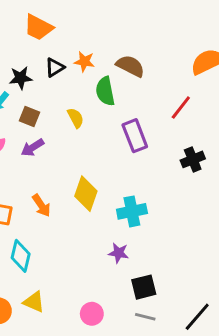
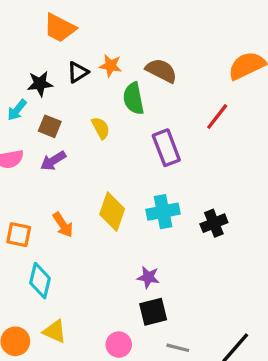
black cross: (193, 159) -> (214, 223), moved
cyan cross: (132, 211) -> (163, 212), moved
black square: (144, 287) -> (153, 312), moved

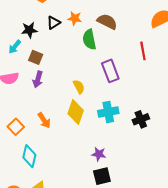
red line: (217, 116) -> (143, 51), turned -48
yellow semicircle: (101, 128) -> (79, 87), moved
purple arrow: (53, 161) -> (38, 79), turned -42
orange square: (19, 235) -> (16, 127), turned 35

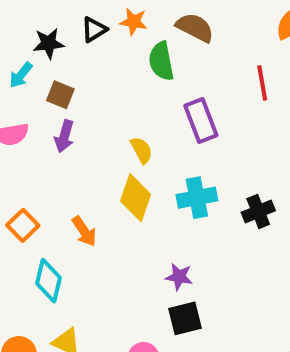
orange arrow: (44, 120) -> (84, 231), moved

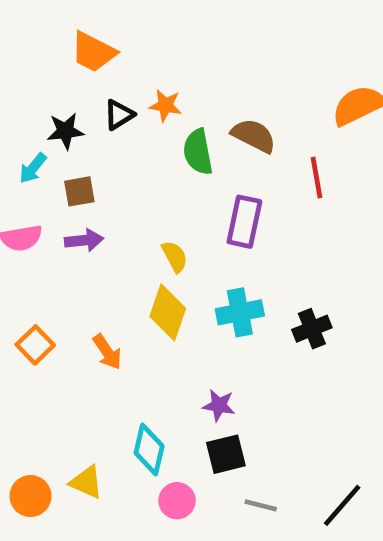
brown semicircle: (195, 28) -> (254, 136), moved
brown square: (60, 95) -> (79, 191), turned -32
purple rectangle: (201, 120) -> (244, 222), turned 33
purple arrow: (64, 136) -> (84, 240), turned -112
cyan diamond: (49, 281) -> (149, 450), moved

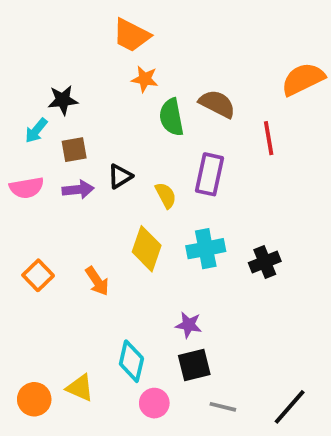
orange trapezoid: (93, 52) -> (131, 35), moved
black triangle: (119, 115) -> (120, 176), moved
yellow semicircle: (175, 257) -> (166, 195), moved

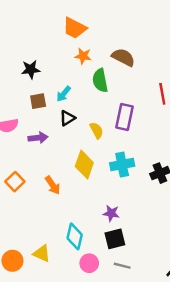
brown semicircle: (217, 104) -> (123, 57), moved
cyan arrow: (36, 131) -> (64, 94), moved
purple arrow: (78, 190) -> (38, 138), moved
gray line: (223, 407) -> (122, 266), moved

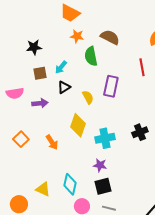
cyan cross: (122, 165) -> (105, 138), moved
yellow triangle: (42, 253) -> (43, 189), moved

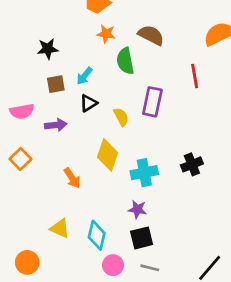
orange square: (21, 139) -> (20, 159), moved
yellow triangle: (43, 189) -> (60, 228), moved

